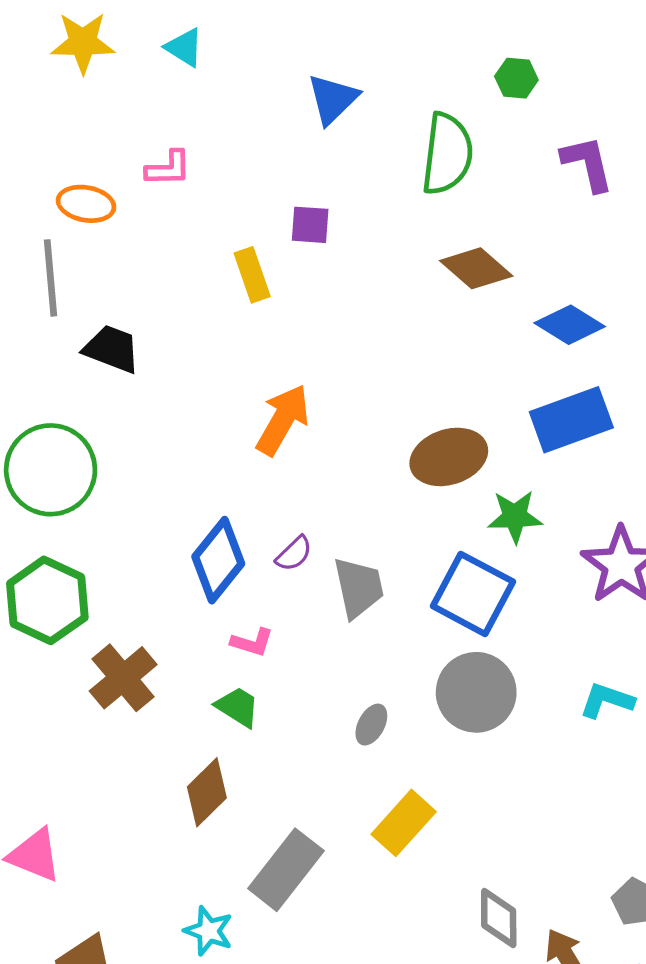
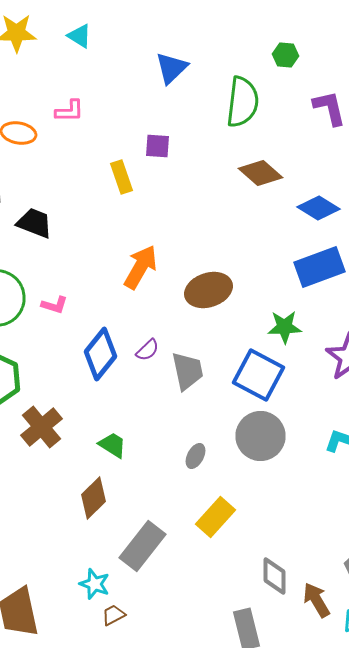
brown ellipse: (449, 457) -> (208, 290), moved
pink L-shape: (252, 642) -> (54, 305), moved

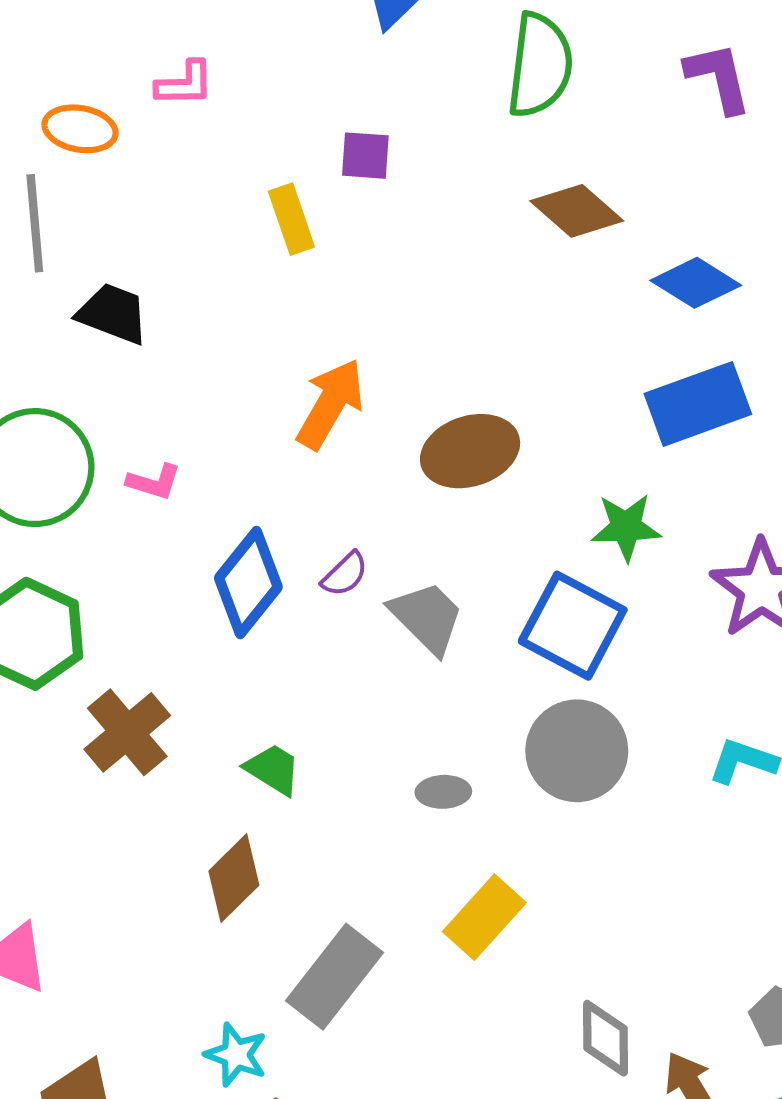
gray trapezoid: (188, 371) -> (427, 617), turned -33
gray ellipse: (196, 456) -> (443, 792), turned 60

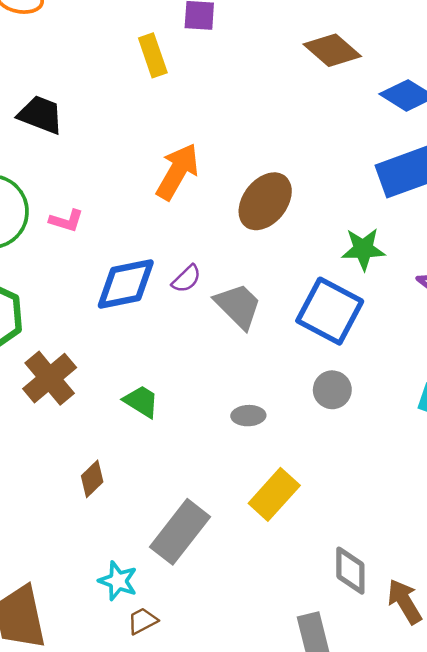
brown ellipse: (470, 451) -> (265, 201), turned -34
blue diamond: (248, 582) -> (126, 284), turned 40
gray circle: (577, 751) -> (332, 390), size x0.6
brown diamond: (234, 878) -> (92, 479), moved, size x0.7

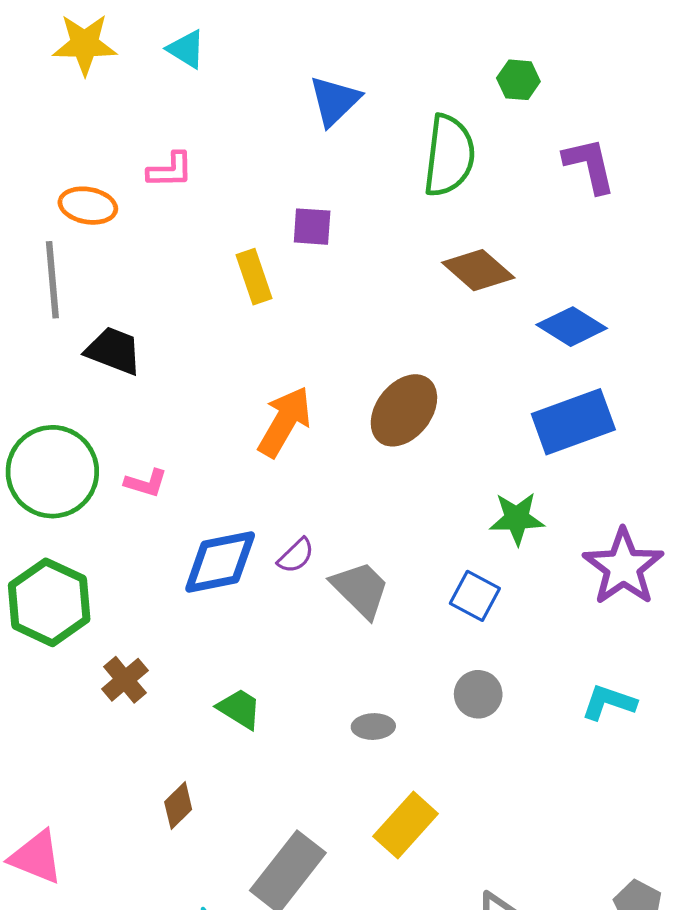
brown ellipse: (265, 201) -> (404, 410), moved
blue square: (330, 311) -> (475, 596), size x0.6
brown cross: (50, 378) -> (125, 680), size x0.7

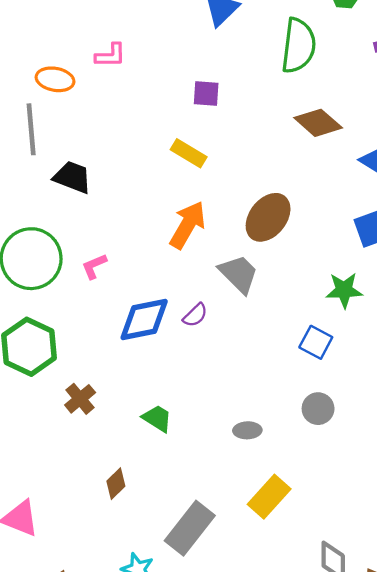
yellow rectangle: (254, 277) -> (189, 153), moved, turned -40
pink L-shape: (146, 483) -> (94, 266), turned 140
gray trapezoid: (360, 589) -> (239, 274), moved

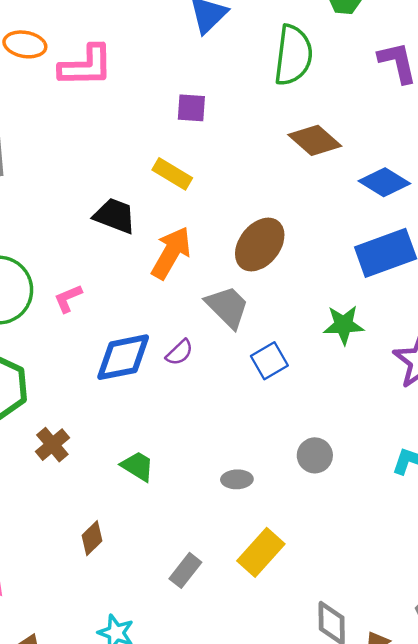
pink L-shape: (110, 55) -> (86, 66), size x1.6
orange ellipse: (55, 79) -> (25, 44), moved
black trapezoid: (72, 177) -> (115, 216), moved
blue square: (316, 342) -> (269, 361), moved, turned 32
gray rectangle: (190, 528) -> (185, 570), moved, size x0.6

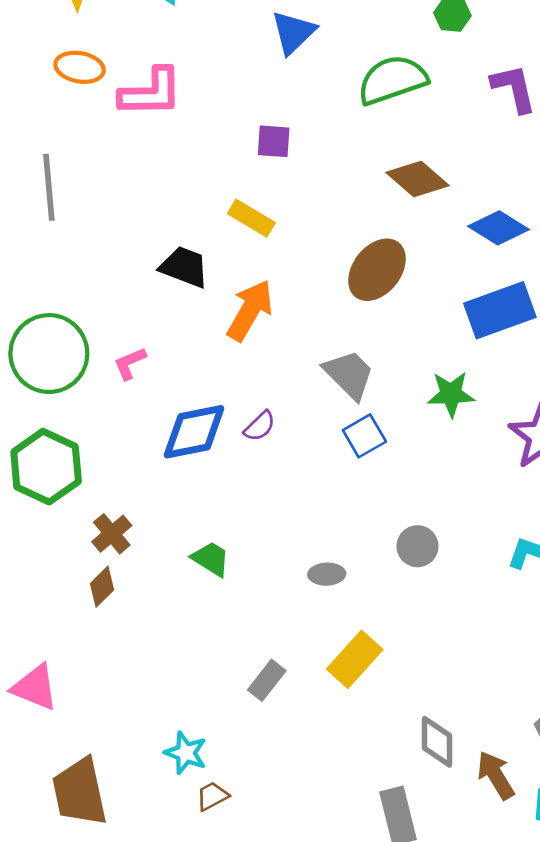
green semicircle: (293, 55) -> (392, 80), turned -116
brown ellipse: (260, 245) -> (377, 270), moved
gray trapezoid: (227, 307) -> (349, 374), moved
brown diamond: (92, 538) -> (102, 587), moved

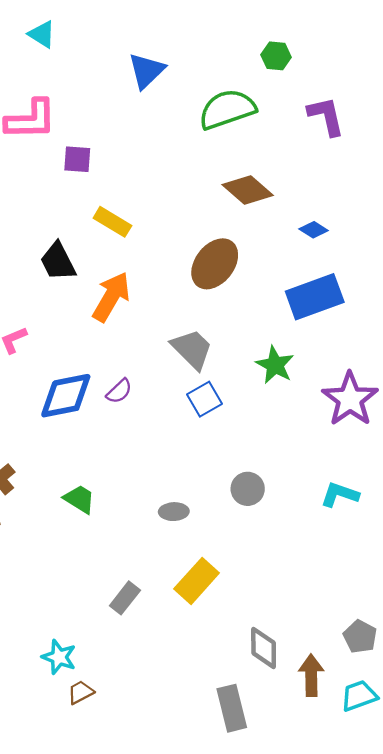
purple square: (274, 141) -> (77, 159), moved
blue diamond: (498, 228) -> (314, 230), size x0.6
black trapezoid: (184, 267) -> (58, 262), turned -138
green star: (451, 394) -> (275, 365), turned 30
brown arrow: (496, 775) -> (311, 675), turned 30

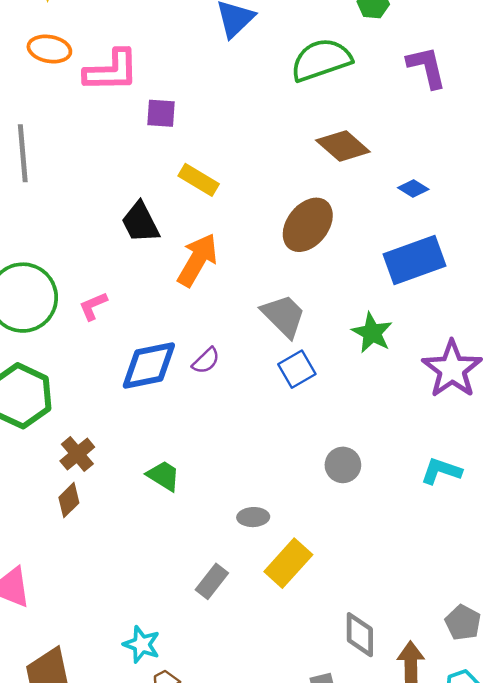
gray ellipse: (174, 512) -> (253, 517), moved

